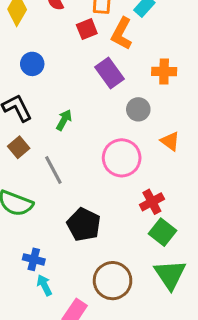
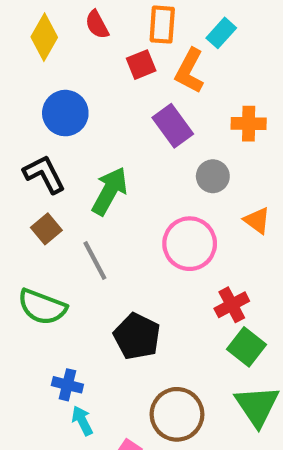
blue circle: (32, 64) -> (65, 113), size x1.4
green arrow: (64, 120) -> (110, 191), size x1.6

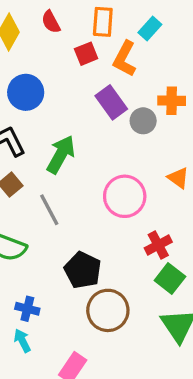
gray circle: (213, 176) -> (143, 121), moved
brown circle: (177, 414) -> (108, 310), moved
cyan arrow: (82, 421) -> (22, 341), moved

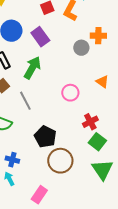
purple rectangle: (111, 102) -> (40, 37), moved
pink circle: (125, 196) -> (70, 93), size x0.7

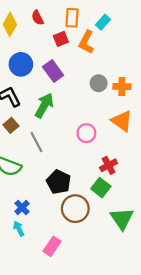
orange cross: (98, 36) -> (122, 87), moved
orange triangle: (102, 82) -> (122, 121), size x1.5
green square: (97, 142) -> (101, 188), moved
blue cross: (12, 160) -> (22, 207), turned 32

